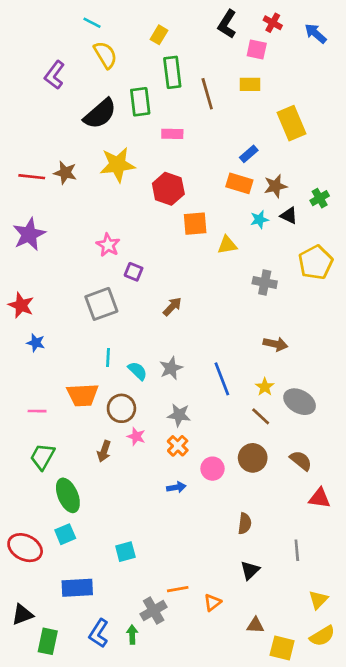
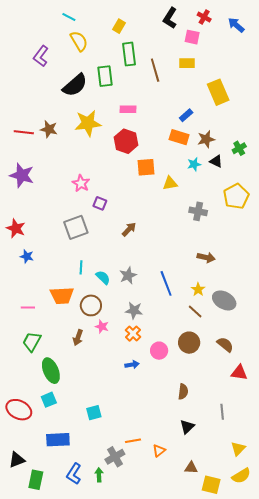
pink rectangle: (172, 134) -> (128, 109), moved
purple star: (29, 234) -> (22, 175), turned -30

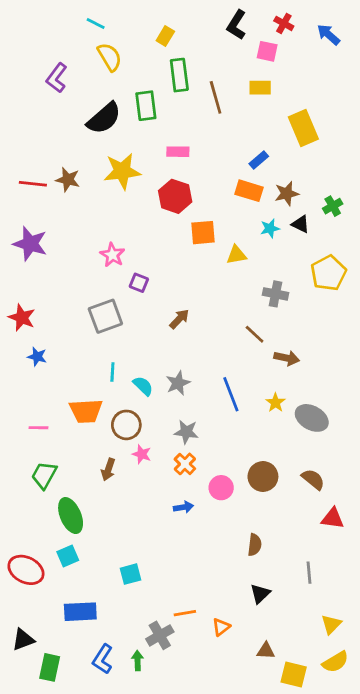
brown line: (195, 311) -> (255, 334), moved

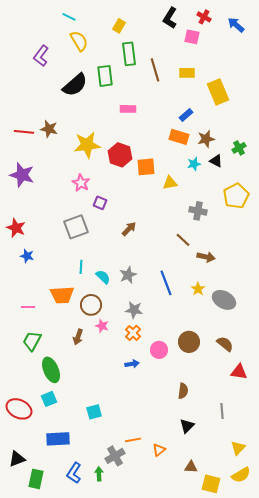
yellow rectangle: (260, 88) -> (187, 73), moved
yellow star: (122, 171) -> (87, 145), moved
red hexagon: (175, 196) -> (120, 155), moved

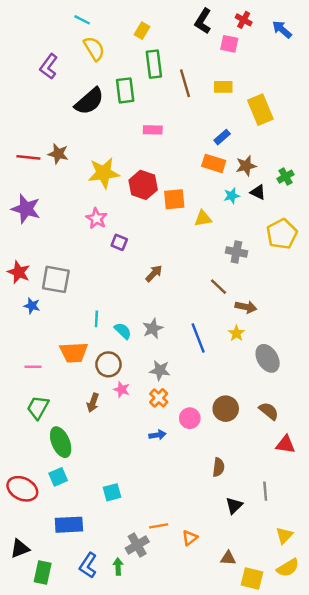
gray square: (76, 227) -> (56, 279), moved, turned 30
yellow star: (198, 289) -> (236, 333), moved
gray ellipse: (224, 300) -> (268, 358), turned 30
black triangle: (187, 426) -> (234, 506), moved

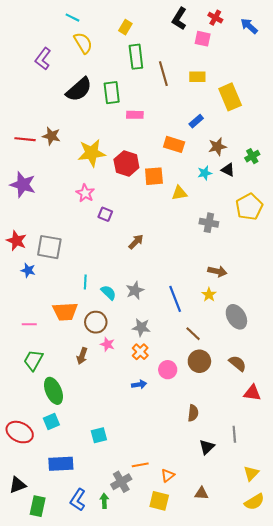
green rectangle: (125, 90) -> (112, 93), moved
orange rectangle: (214, 163) -> (174, 144), moved
brown line: (218, 287) -> (193, 334), moved
yellow square: (252, 578) -> (159, 501), moved

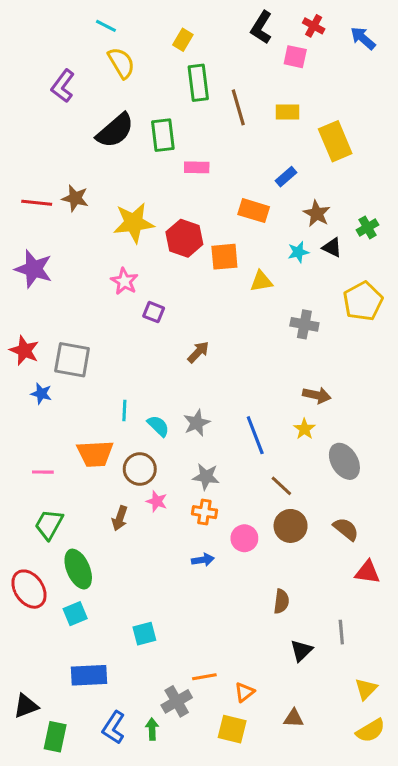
brown star: (217, 147) -> (317, 214), turned -30
orange cross: (140, 352) -> (204, 512), turned -35
red ellipse: (20, 432) -> (29, 589), moved, turned 30

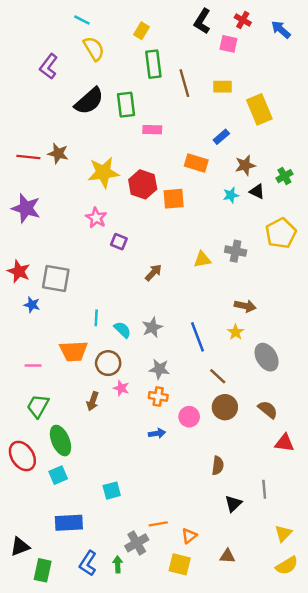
brown star: (317, 214) -> (245, 165), turned 30
yellow triangle: (261, 281) -> (202, 259), moved

